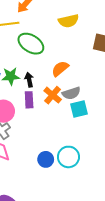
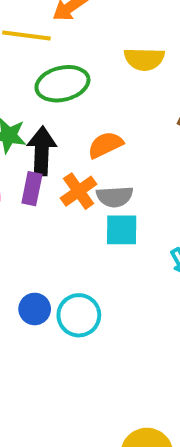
green ellipse: (31, 44) -> (62, 84), turned -60
black arrow: (29, 80) -> (42, 151), size x1.6

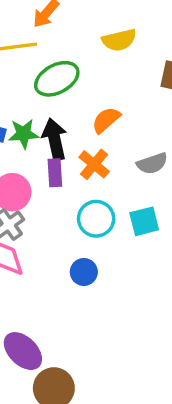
gray semicircle: (115, 197) -> (152, 163), moved
cyan square: (122, 230) -> (144, 221), moved
cyan circle: (79, 315) -> (96, 219), moved

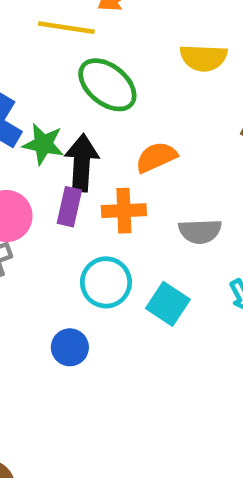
green ellipse: (57, 79) -> (107, 85), turned 51
orange cross: (94, 164) -> (124, 211), turned 32
cyan square: (144, 221) -> (168, 304), turned 32

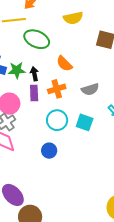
orange semicircle: (156, 157) -> (64, 64), turned -96
black arrow: (82, 163) -> (34, 74), size x0.6

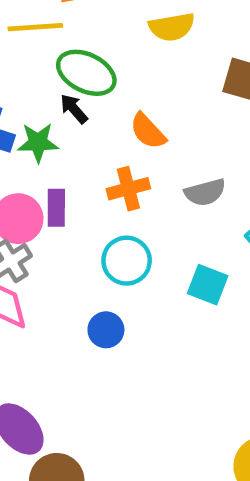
black arrow: (34, 74) -> (74, 109), moved, turned -32
purple rectangle: (34, 93) -> (56, 208), moved
cyan square: (85, 122) -> (208, 285), moved

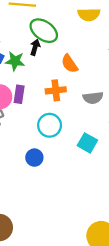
black arrow: (74, 109) -> (35, 47), turned 49

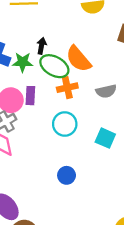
green ellipse: (44, 31) -> (54, 66), moved
orange semicircle: (70, 64) -> (79, 59), size x1.4
blue circle: (34, 158) -> (67, 175), moved

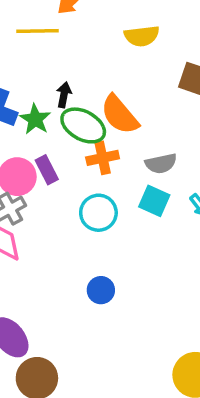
green star: (23, 62) -> (35, 119), turned 30
purple rectangle: (30, 96) -> (47, 170), turned -30
cyan square: (105, 138) -> (154, 201), moved

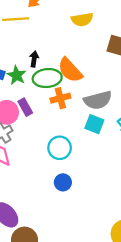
green ellipse: (83, 125) -> (47, 78), turned -32
gray semicircle: (161, 164) -> (98, 100), size x1.4
cyan circle: (98, 213) -> (60, 148), moved

